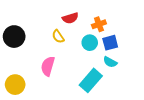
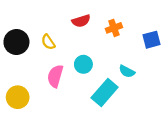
yellow semicircle: (58, 37) -> (48, 42), moved
cyan circle: (90, 43) -> (83, 64), moved
blue square: (110, 43) -> (152, 40), moved

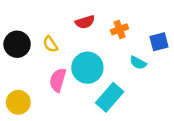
cyan circle: (83, 64) -> (87, 68), size x1.6
cyan semicircle: (127, 71) -> (138, 63), moved

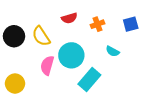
blue square: (159, 42) -> (131, 24), moved
yellow semicircle: (50, 44) -> (41, 36), size x1.5

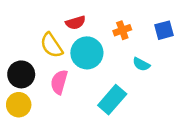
red semicircle: (69, 18) -> (76, 23), moved
black circle: (14, 36) -> (21, 74), moved
cyan circle: (71, 55) -> (87, 53), moved

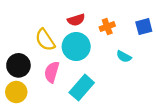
red semicircle: (76, 23) -> (76, 20), moved
cyan rectangle: (112, 100) -> (82, 88), moved

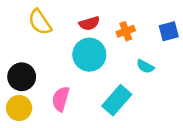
yellow semicircle: (45, 40) -> (40, 22), moved
pink semicircle: (52, 72) -> (61, 99), moved
cyan rectangle: (82, 88) -> (117, 100), moved

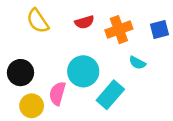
orange cross: (126, 31) -> (119, 30), size x1.5
cyan circle: (89, 55) -> (83, 71), moved
yellow circle: (19, 108) -> (32, 106), moved

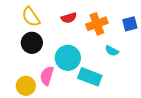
black circle: (21, 73) -> (32, 43), moved
cyan rectangle: (110, 95) -> (90, 77), turned 70

